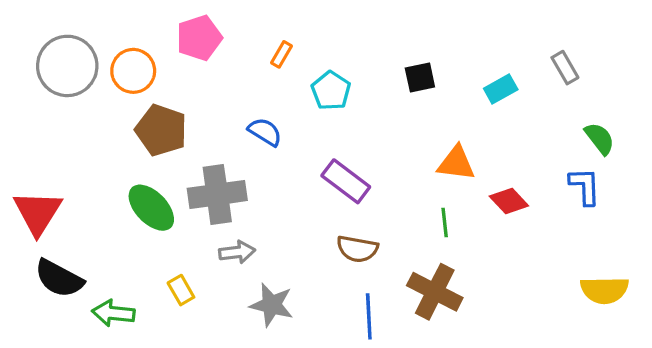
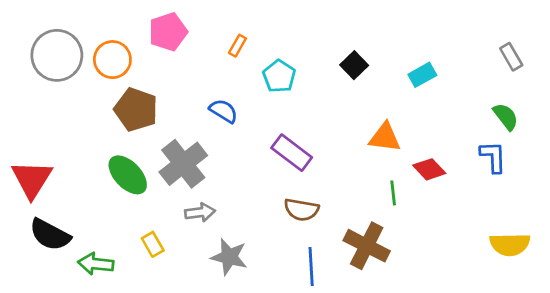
gray rectangle: (565, 68) -> (511, 57), moved
black square: (420, 77) -> (354, 65), turned -32
gray cross: (217, 194) -> (183, 164), turned -30
green line: (445, 222) -> (393, 193), moved

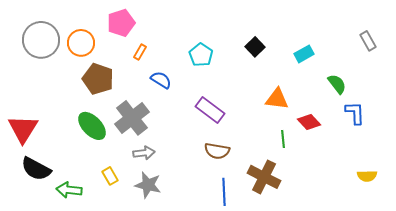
orange rectangle: (237, 46) -> (140, 52), moved
green semicircle: (506, 117) -> (337, 84), moved
yellow semicircle: (510, 244) -> (367, 176), size x0.7
gray star: (229, 257) -> (148, 185), moved

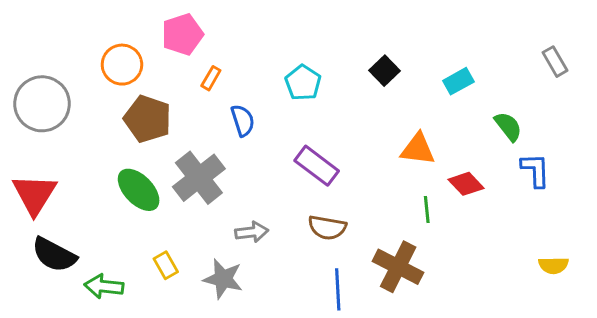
gray circle: (41, 40) -> (42, 104), moved
blue semicircle: (161, 80) -> (243, 120), turned 40
gray arrow: (144, 153) -> (252, 232), moved

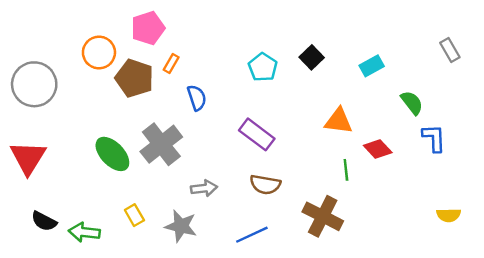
cyan pentagon: (303, 83) -> (263, 67), moved
brown pentagon: (148, 119) -> (134, 78), moved
black semicircle: (54, 255) -> (44, 221), moved, size x0.7
blue line: (338, 289) -> (252, 235), moved, turned 68

